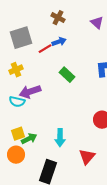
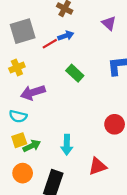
purple triangle: (97, 23) -> (109, 23), moved
cyan semicircle: (17, 102) -> (18, 116), moved
orange circle: (16, 155) -> (23, 173), moved
red triangle: (87, 157) -> (98, 166), turned 30

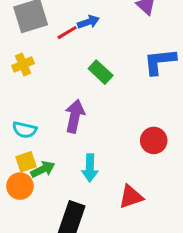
purple arrow: (33, 92) -> (75, 116), moved, turned 120
orange circle: (23, 173) -> (20, 186), moved

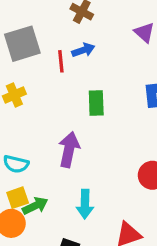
red line: (67, 33) -> (61, 61), turned -65
green rectangle: (101, 72) -> (96, 103), turned 45

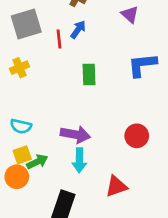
blue arrow: (83, 50) -> (78, 29), turned -36
purple arrow: (69, 150) -> (75, 134), moved, turned 88

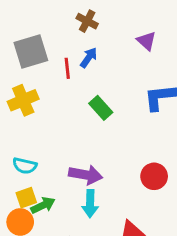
yellow cross: (19, 68) -> (23, 100), size x1.4
green rectangle: (89, 74) -> (101, 108), turned -40

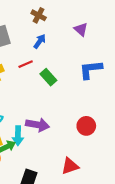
red line: (67, 68) -> (26, 64), moved, turned 72
cyan arrow: (90, 204) -> (18, 136), moved

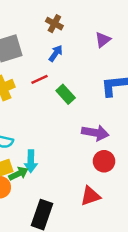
purple triangle: (81, 29) -> (103, 40), turned 40
purple arrow: (37, 125) -> (95, 133), moved
red circle: (86, 126) -> (104, 161), moved

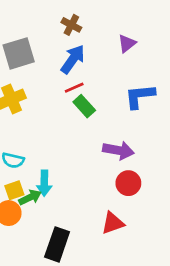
blue arrow: (56, 53) -> (73, 59), size x1.5
red line: (40, 79) -> (74, 88), moved

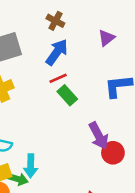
purple arrow: (118, 150) -> (99, 136), turned 52
red circle: (128, 183) -> (113, 153), moved
green arrow: (30, 197) -> (18, 179), turned 42

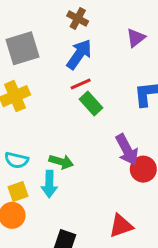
green arrow: (18, 179) -> (61, 162), moved

